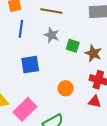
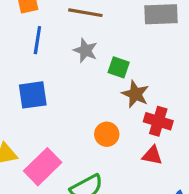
brown star: (93, 53) -> (135, 94), moved
blue square: (30, 65) -> (33, 95), moved

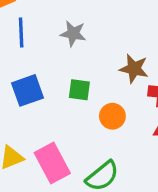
green square: (119, 67) -> (79, 90), moved
pink rectangle: (43, 167) -> (52, 163), turned -63

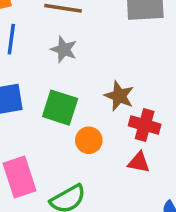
green square: (79, 90) -> (60, 108), size x1.5

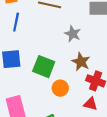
gray star: (64, 49) -> (73, 34), moved

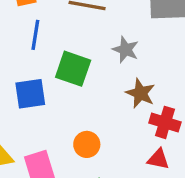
green square: (44, 67) -> (73, 69), moved
orange circle: (60, 88) -> (87, 144), moved

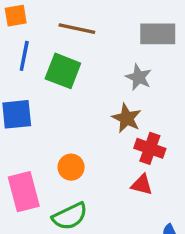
gray star: (126, 50) -> (139, 77), moved
green square: (73, 69) -> (63, 71), moved

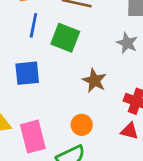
brown star: (127, 118) -> (94, 81), moved
orange circle: (71, 167) -> (82, 125), moved

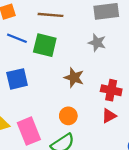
blue line: (33, 25) -> (17, 38), turned -72
red triangle: (130, 131) -> (109, 116), turned -35

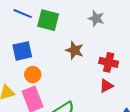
orange circle: (68, 116) -> (33, 74), moved

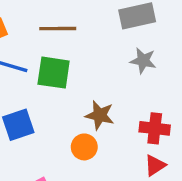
gray star: (96, 18) -> (143, 61), moved
orange circle: (33, 74) -> (84, 147), moved

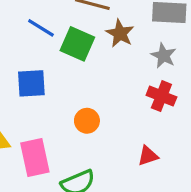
brown star: (100, 115) -> (120, 33), moved
red cross: (155, 128) -> (161, 96), moved

